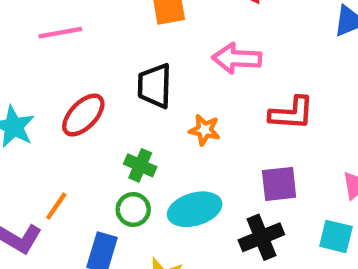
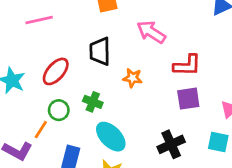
pink arrow: (237, 58) -> (151, 32), turned 32
purple square: (279, 184) -> (188, 99), moved
cyan ellipse: (195, 209) -> (111, 137), moved, turned 64
green circle: (133, 210) -> (59, 110), moved

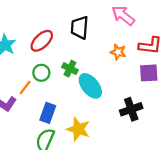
orange star: (133, 78) -> (118, 52), moved
cyan ellipse: (111, 137) -> (90, 86), moved

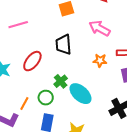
green cross: (70, 69) -> (61, 81), turned 32
green circle: (41, 73) -> (46, 98), moved

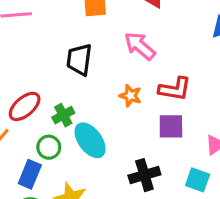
red ellipse: (32, 61) -> (25, 106), moved
green circle: (46, 98) -> (49, 147), moved

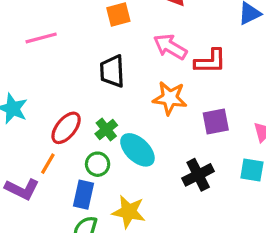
red L-shape: (175, 89) -> (210, 61), moved
orange star: (130, 96) -> (170, 98), size x1.5

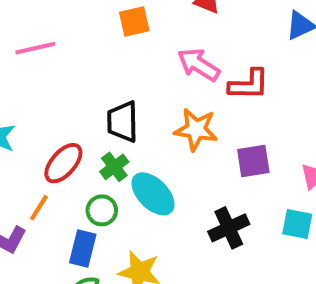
black trapezoid: (112, 71) -> (123, 122), moved

